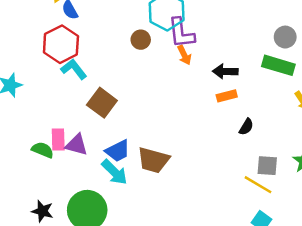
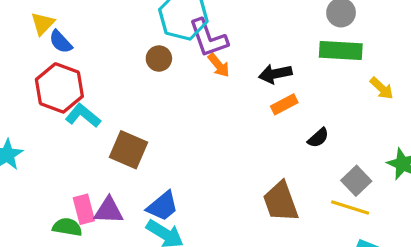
black semicircle: (246, 127) -> (318, 138), turned 30
brown trapezoid: (153, 160) -> (281, 202), moved, turned 68
gray square: (267, 166) -> (356, 181), turned -35

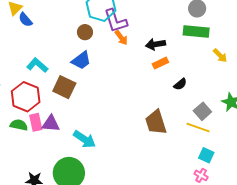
red hexagon: (59, 88) -> (26, 97), moved
blue trapezoid: (163, 206) -> (81, 60), moved
green semicircle: (67, 227) -> (19, 125), moved

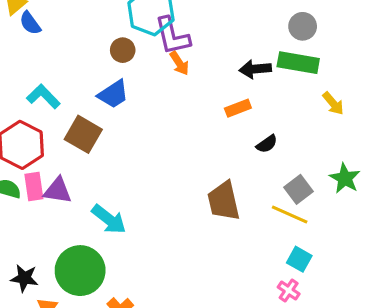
black arrow: (156, 44) -> (255, 69), moved

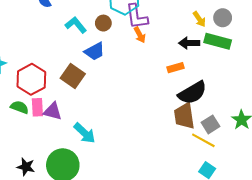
cyan L-shape: (43, 96) -> (76, 25), moved
yellow arrow: (333, 103) -> (199, 19), moved
black semicircle: (267, 144) -> (192, 93), size x2.0
brown trapezoid: (224, 201) -> (184, 116), moved

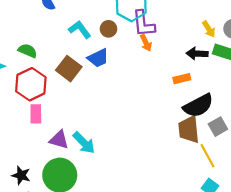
brown square: (73, 76) -> (69, 69), moved
green semicircle: (20, 107) -> (28, 51), moved
purple triangle: (53, 111) -> (59, 140), moved
gray square: (211, 124) -> (218, 127), moved
yellow line: (203, 140) -> (208, 156), turned 30

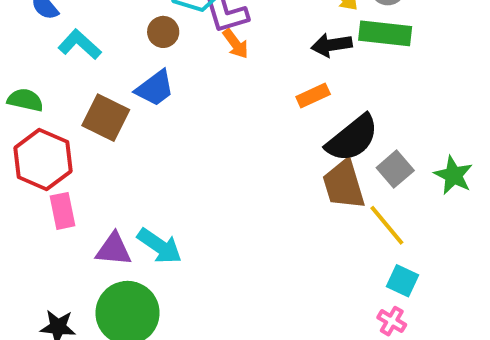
cyan L-shape: (80, 30) -> (80, 44), moved

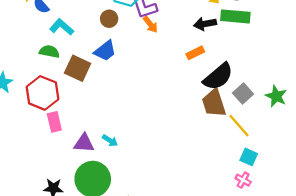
green semicircle: (25, 100) -> (49, 52), moved
cyan arrow: (160, 246) -> (110, 141), size x0.6

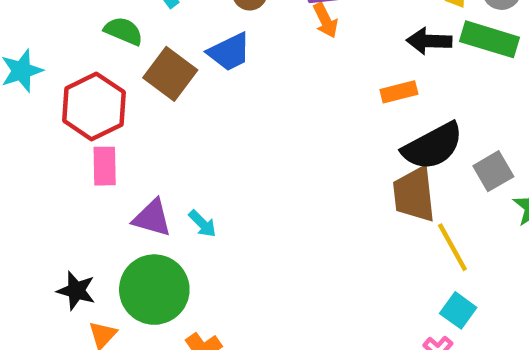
gray square: (243, 93) -> (493, 171), moved

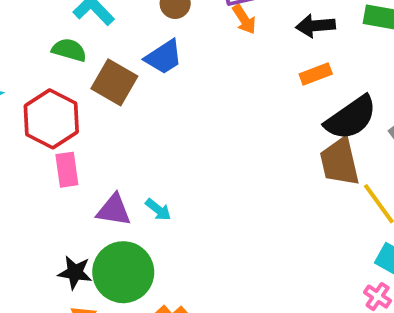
black arrow: (429, 41) -> (315, 26), moved
black star: (76, 291) -> (75, 272), moved

